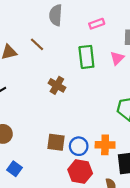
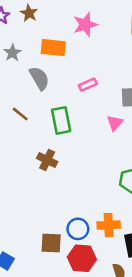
gray semicircle: (56, 15) -> (39, 78), turned 150
green rectangle: (86, 57) -> (61, 120), moved
brown square: (56, 142) -> (51, 243), moved

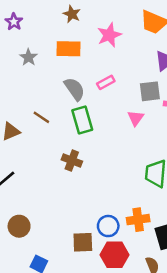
brown star: (29, 13) -> (72, 14), moved
pink star: (85, 25) -> (109, 35), moved
gray semicircle: (39, 78) -> (75, 89), moved

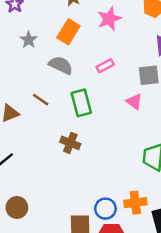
orange rectangle: (68, 49) -> (68, 32), turned -60
gray semicircle: (75, 89) -> (61, 65), moved, turned -30
pink triangle: (136, 118) -> (134, 102), turned -30

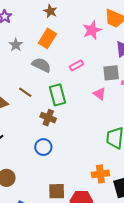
pink star: (109, 19) -> (92, 30), moved
brown cross: (70, 143) -> (48, 118), moved
blue circle: (105, 209) -> (43, 147), moved

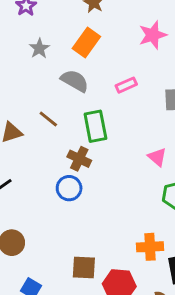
pink triangle: (100, 94) -> (157, 157), moved
blue circle: (43, 147) -> (69, 188), moved

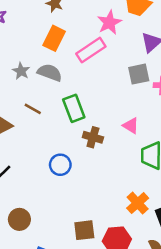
gray star: (39, 48) -> (21, 71), moved
pink rectangle: (126, 85) -> (91, 50), moved, size x1.6
brown cross: (79, 159) -> (93, 137), moved
orange cross: (150, 247) -> (138, 203), turned -30

